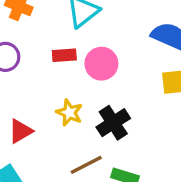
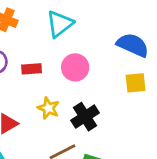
red rectangle: (64, 55) -> (32, 69), moved

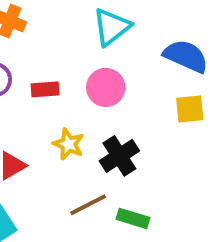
cyan triangle: (60, 24) -> (112, 27), moved

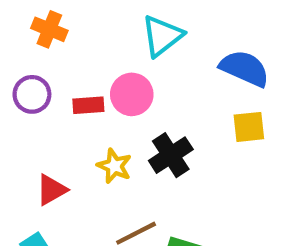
pink circle: (106, 87) -> (132, 94), moved
black cross: (119, 156) -> (171, 155), moved

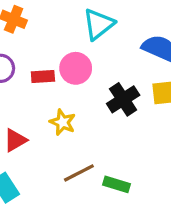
black cross: (171, 155) -> (123, 99), moved

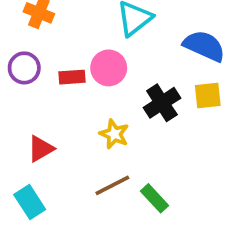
yellow star: (63, 122) -> (114, 134), moved
green rectangle: (117, 184) -> (155, 198), turned 30

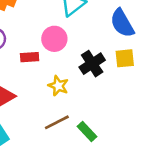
blue semicircle: (204, 46) -> (122, 23), turned -144
red rectangle: (72, 77) -> (30, 57), moved

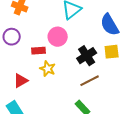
yellow star: (58, 86) -> (48, 69), moved
brown line: (57, 122) -> (90, 81), moved

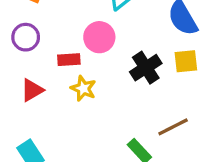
red triangle: (21, 81) -> (32, 90), moved
brown line: (90, 81) -> (173, 127), moved

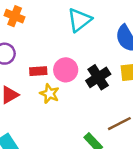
pink circle: (99, 37) -> (66, 70), moved

